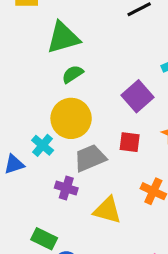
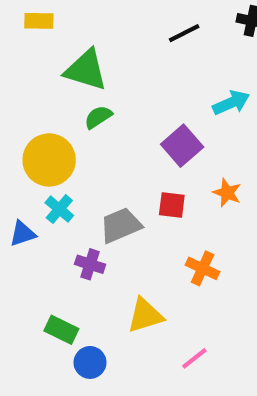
green triangle: (63, 38) -> (86, 70), turned 33
yellow circle: (71, 118) -> (49, 160), moved
yellow triangle: (107, 210) -> (145, 315), moved, turned -32

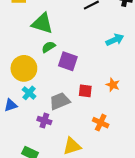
purple square: (182, 146) -> (68, 61), moved, turned -30

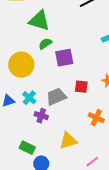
purple square: (68, 61) -> (64, 58), turned -30
cyan cross: (29, 93) -> (29, 98), moved

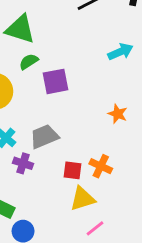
red square: (81, 87) -> (72, 170), moved
yellow triangle: (68, 141) -> (82, 199), moved

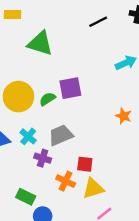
green semicircle: (29, 62) -> (47, 99), moved
orange cross: (101, 166) -> (66, 181), moved

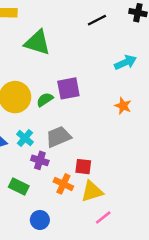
orange star: (123, 116) -> (123, 106), moved
green rectangle: (26, 197) -> (19, 186), moved

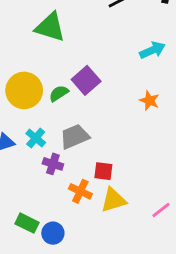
purple square: (68, 88) -> (86, 80), turned -30
green rectangle: (19, 186) -> (27, 223), moved
pink line: (103, 217) -> (161, 210), moved

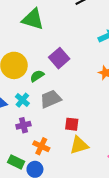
green semicircle: (59, 93) -> (37, 76), moved
purple cross: (53, 164) -> (23, 125), moved, turned -32
orange cross: (80, 191) -> (41, 146), moved

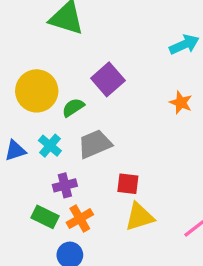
purple cross: (23, 125) -> (65, 185), moved
orange cross: (41, 146) -> (80, 219), turned 35
green rectangle: (16, 162) -> (45, 217), moved

